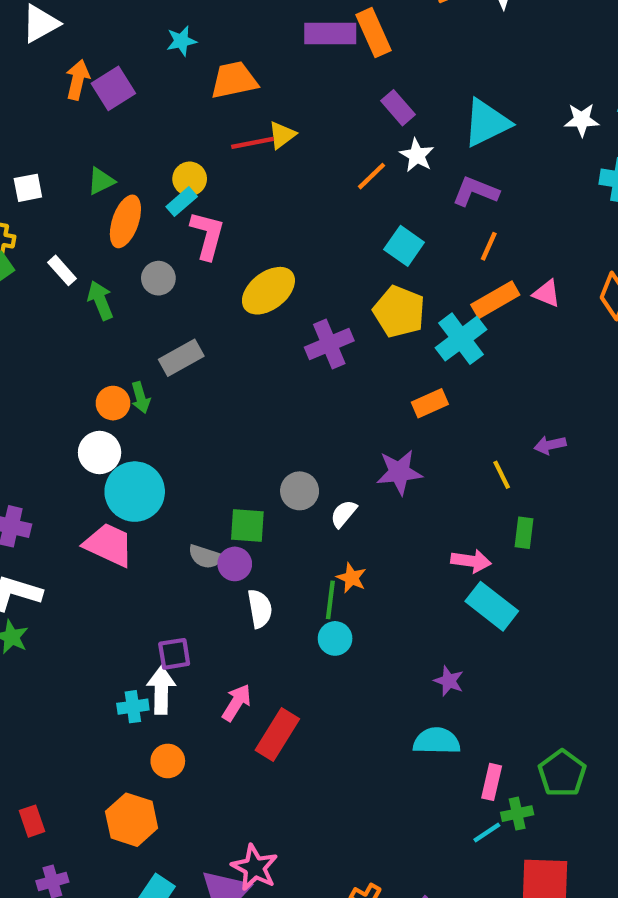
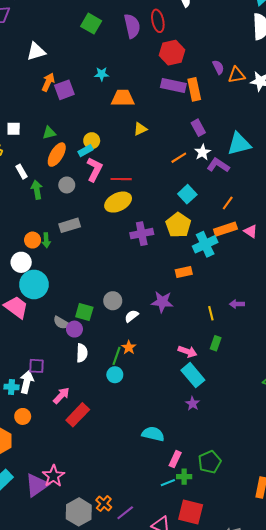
red line: (252, 143) -> (121, 179), moved
purple L-shape: (475, 191) -> (218, 165), moved
purple star: (449, 681) -> (193, 404), moved

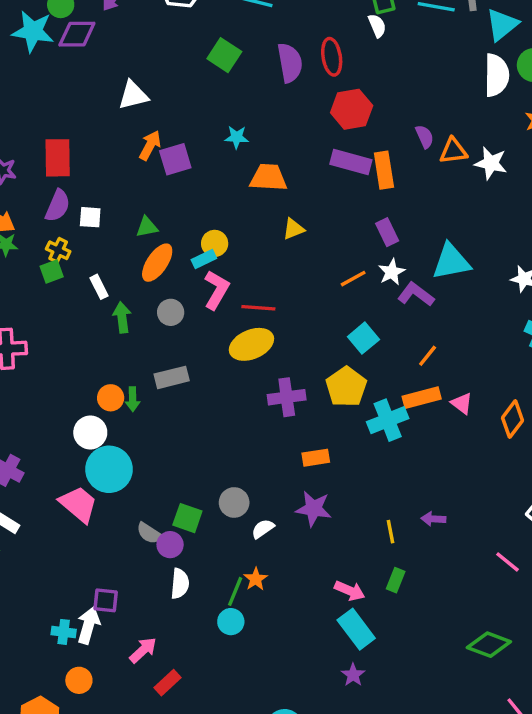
orange rectangle: (184, 272) -> (316, 458), moved
red rectangle: (78, 415) -> (167, 683), size x0.7

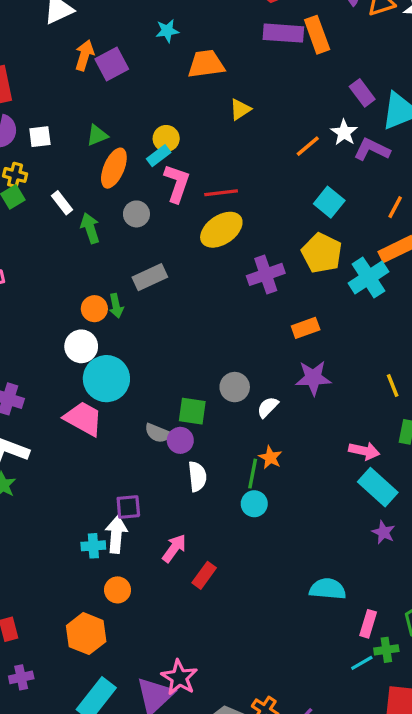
purple rectangle: (387, 232) -> (362, 93), moved

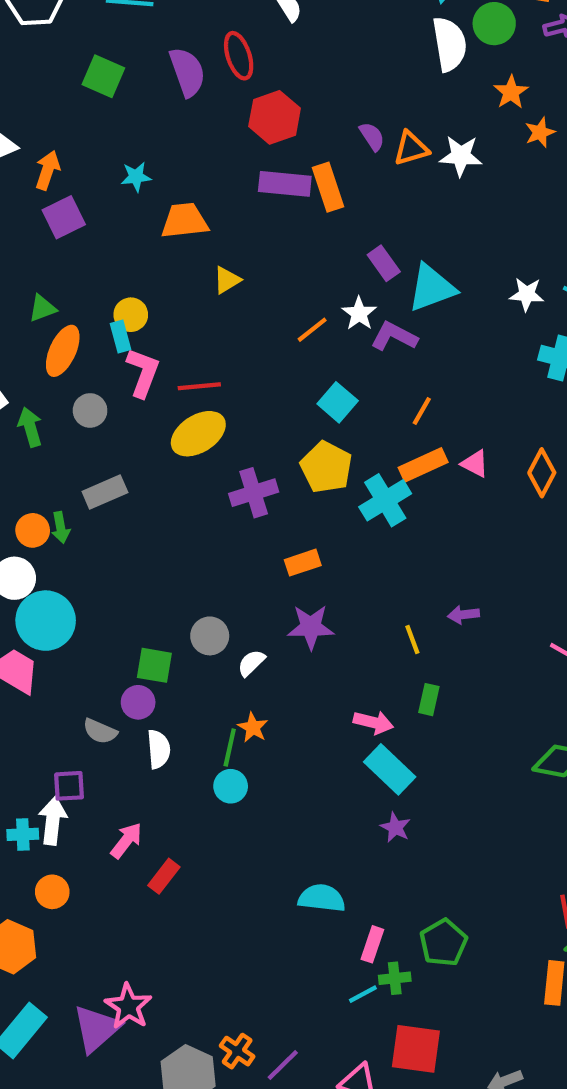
orange arrow: (84, 55) -> (48, 170), moved
cyan rectangle: (159, 156) -> (121, 336), turned -70
gray semicircle: (158, 433) -> (100, 731), moved

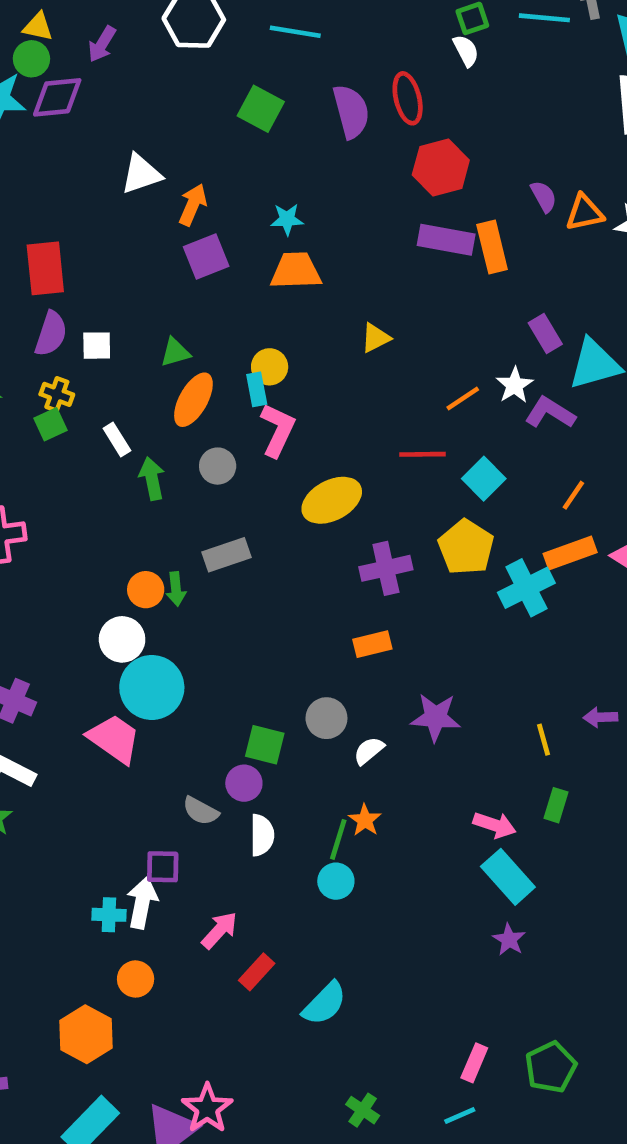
orange trapezoid: (184, 221) -> (296, 271), moved
red line: (199, 386) -> (422, 454), moved
orange rectangle: (303, 563) -> (372, 644), moved
cyan semicircle: (322, 898) -> (324, 1003), moved, turned 123
green cross: (395, 978) -> (363, 1110), moved, turned 36

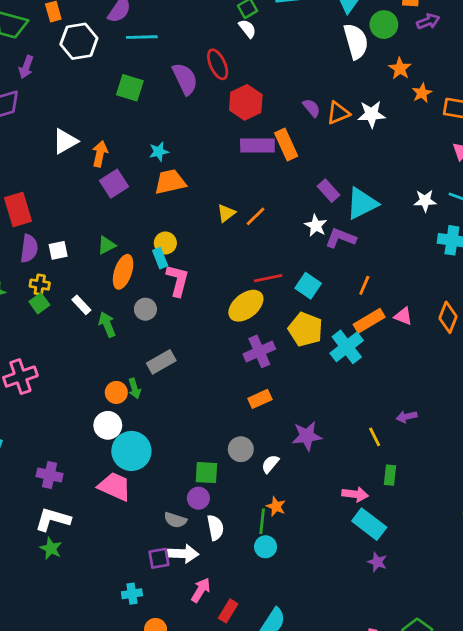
orange line: (463, 399) -> (255, 216), moved
yellow ellipse: (332, 500) -> (246, 306), moved
white arrow: (142, 903) -> (183, 554), moved, turned 92

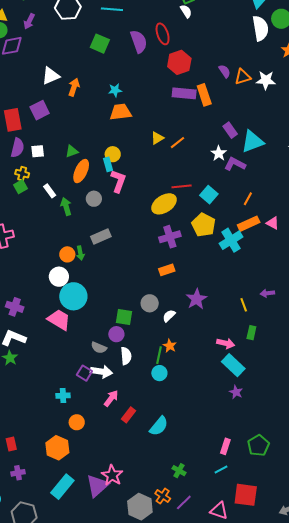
purple square: (114, 184) -> (40, 110), moved
purple star: (307, 436) -> (197, 299), turned -30
purple square: (159, 558) -> (84, 373), turned 35

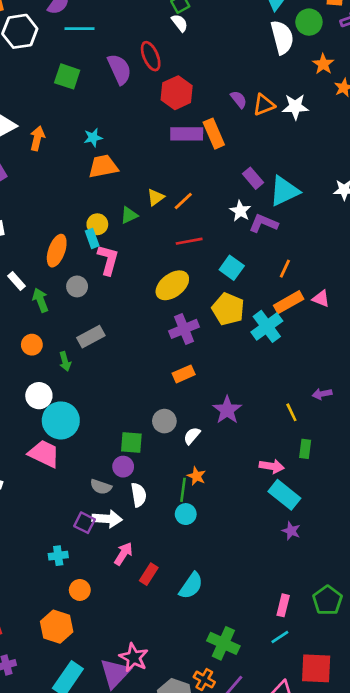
green triangle: (72, 151) -> (129, 215), moved
red line: (182, 186) -> (189, 241), moved
orange circle: (67, 254) -> (32, 345), moved
green cross: (179, 471) -> (223, 643), size x1.6

